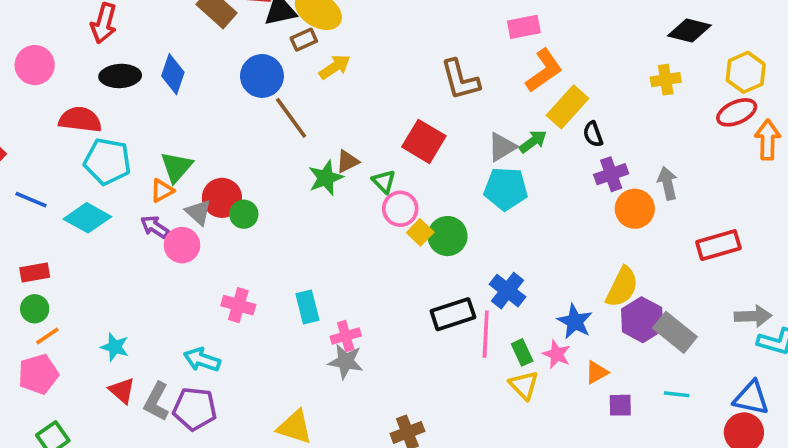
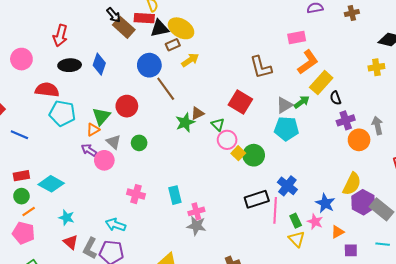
red circle: (222, 198) -> (127, 106), moved
cyan diamond: (87, 218) -> (51, 184), moved
pink pentagon: (38, 374) -> (24, 233), turned 30

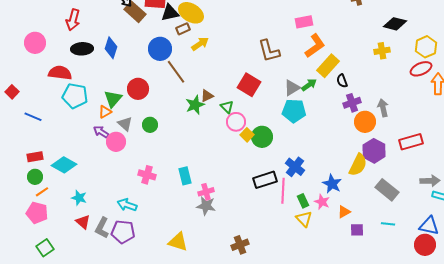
purple hexagon: (363, 202) -> (374, 151), moved

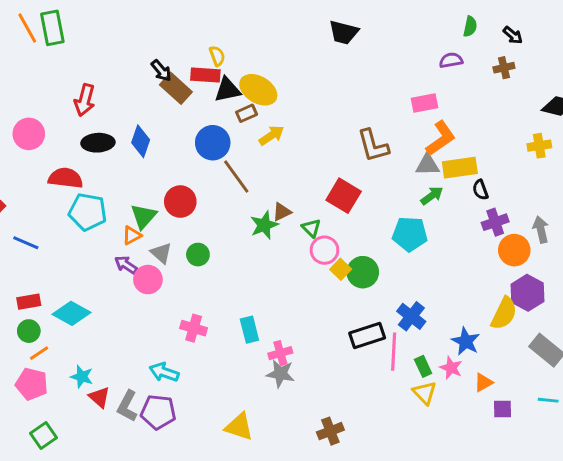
yellow rectangle: (328, 66) -> (460, 168), turned 40
gray triangle: (292, 88) -> (427, 165), moved, turned 30
cyan star: (79, 198) -> (82, 377), moved

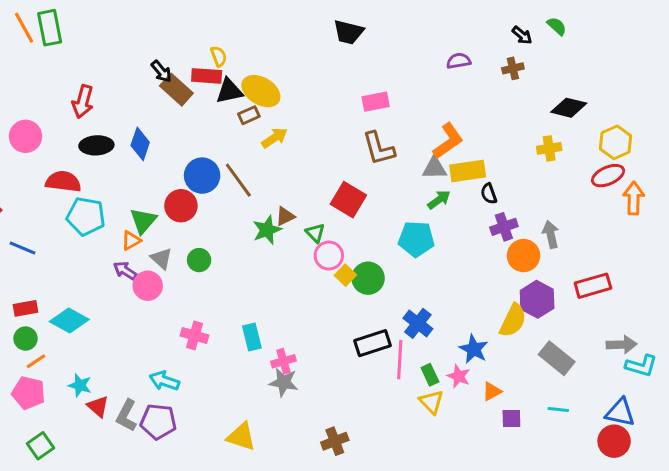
green semicircle: (470, 26) -> (557, 26), moved, turned -60
pink rectangle: (425, 103) -> (376, 102), moved
blue circle: (213, 143) -> (202, 176), moved

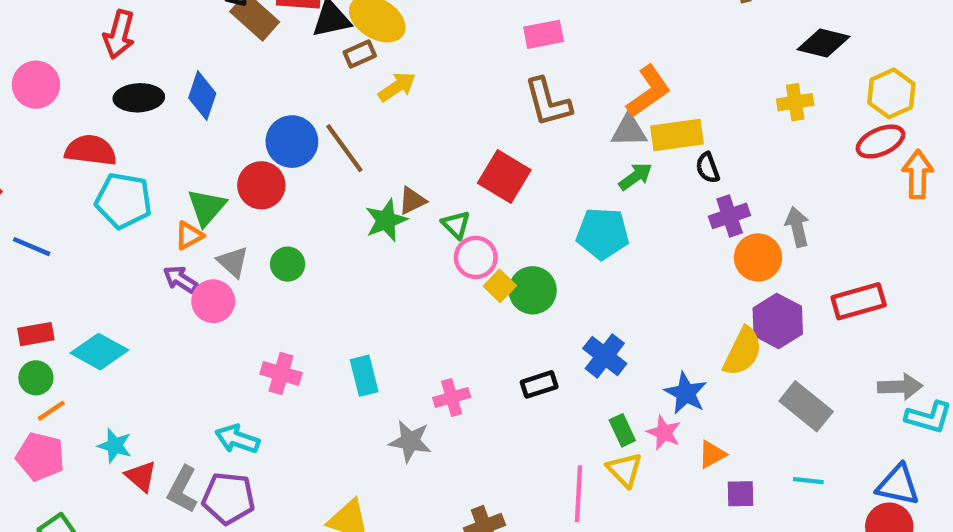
black rectangle: (373, 343) -> (539, 384), size x0.7
pink line: (400, 360) -> (579, 494), moved
pink cross: (284, 361) -> (452, 398), moved

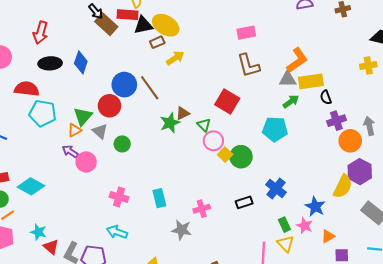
gray triangle: (233, 262) -> (100, 131), moved
cyan arrow: (237, 439) -> (117, 232), moved

